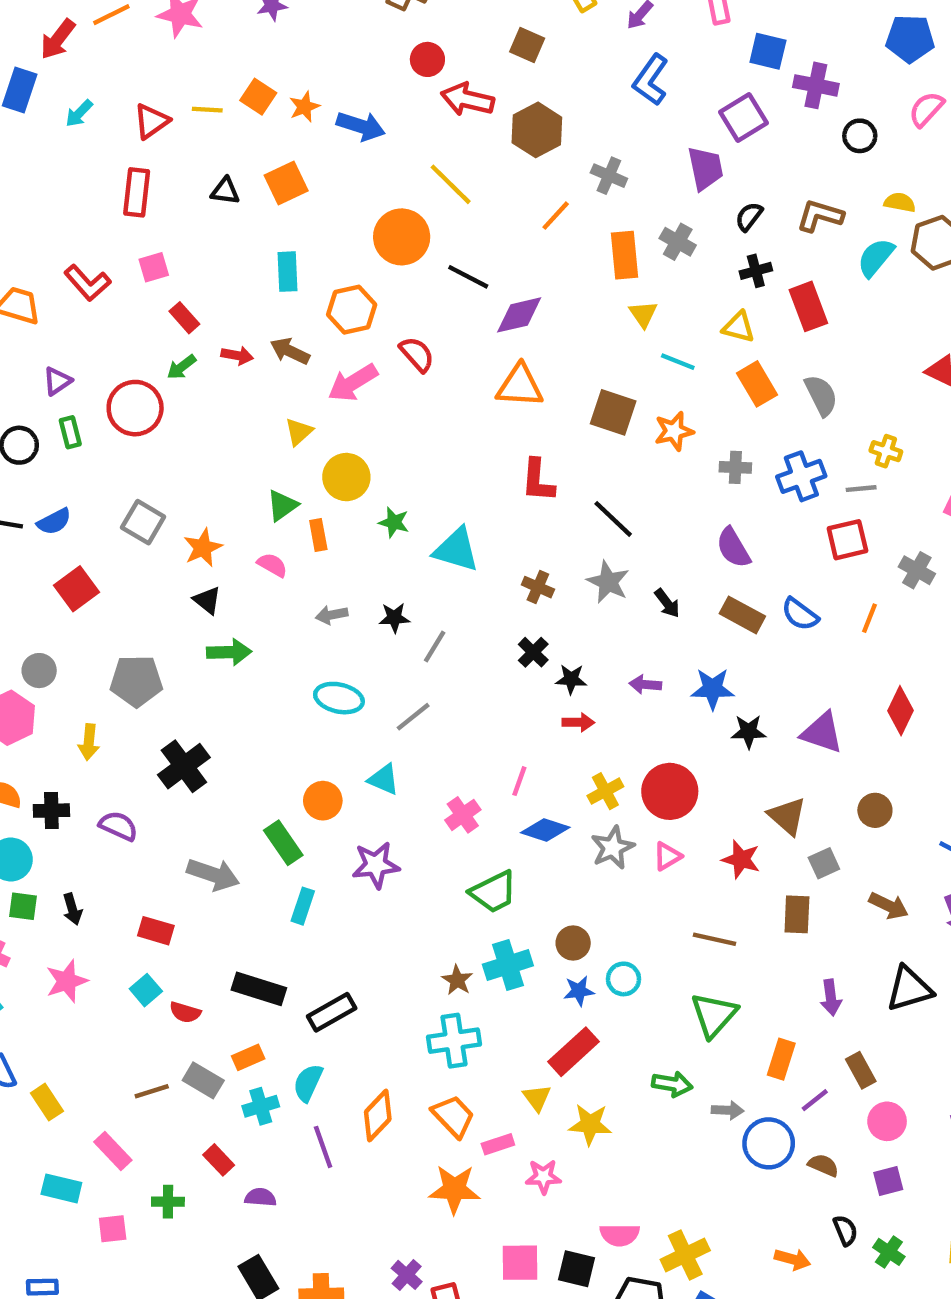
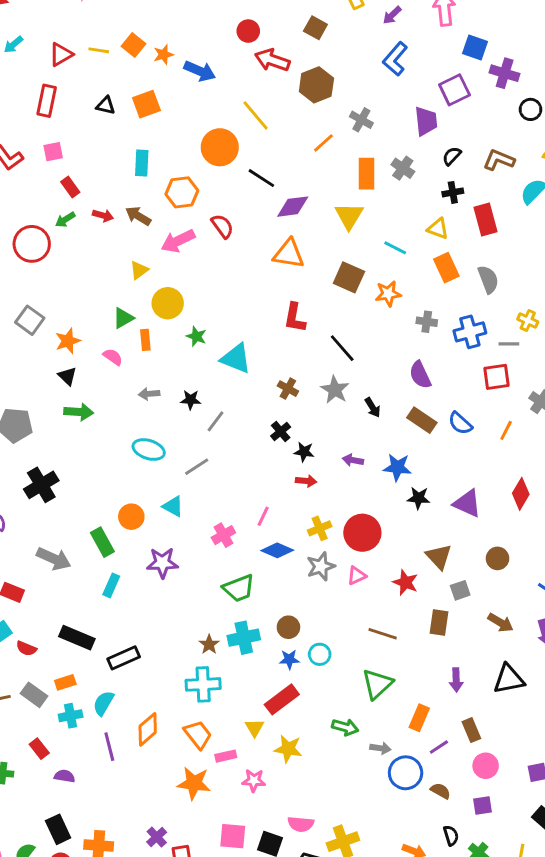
yellow triangle: (643, 314) -> (349, 216), moved, size x1.5

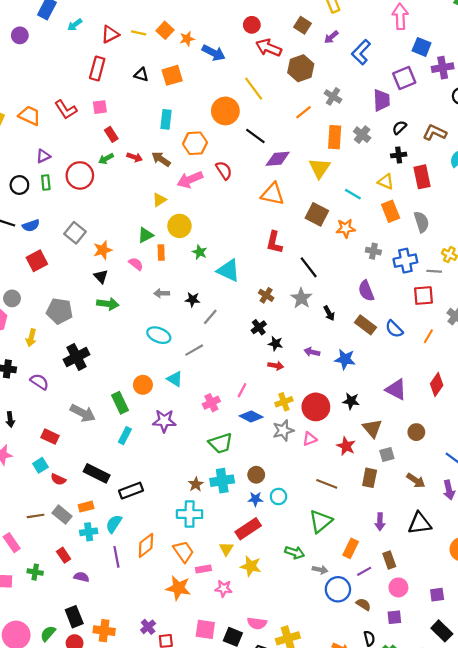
purple arrow: (392, 15) -> (331, 37), moved
purple cross: (505, 73) -> (443, 68), turned -30
black star: (419, 498) -> (351, 401), moved

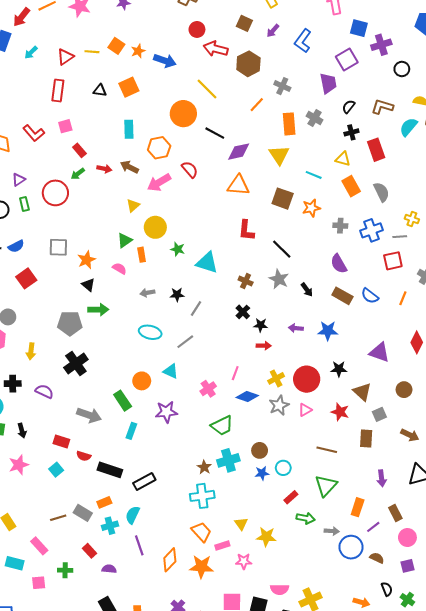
gray square: (75, 233) -> (58, 247), turned -30
gray pentagon: (59, 311) -> (70, 323), moved
red semicircle: (58, 479) -> (84, 456), moved
red rectangle: (248, 529) -> (291, 497), moved, size x0.6
orange diamond: (146, 545) -> (170, 560), moved

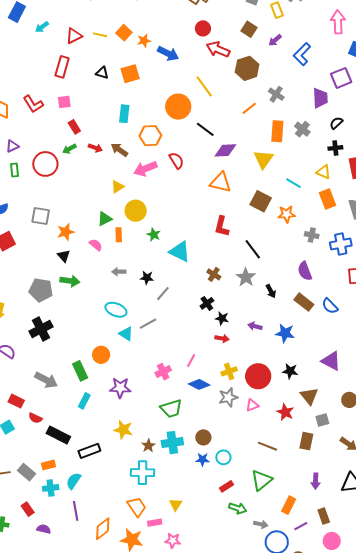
cyan triangle: (171, 371) -> (126, 334), moved
yellow star: (266, 537) -> (123, 430), moved

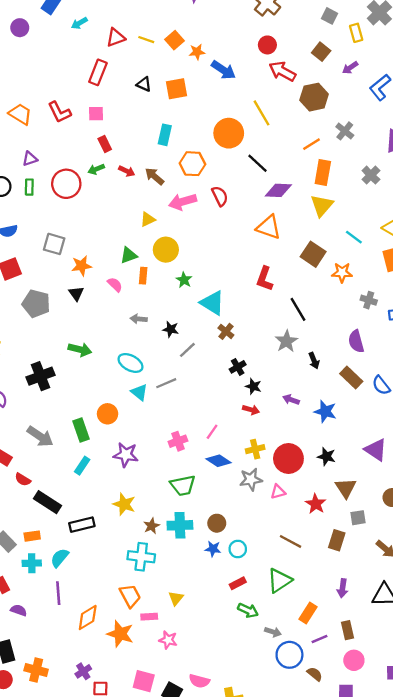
orange rectangle: (277, 131) -> (323, 172), moved
brown cross: (214, 274) -> (226, 331), moved
green arrow: (70, 281) -> (80, 349), moved
gray pentagon: (41, 290) -> (36, 304), moved

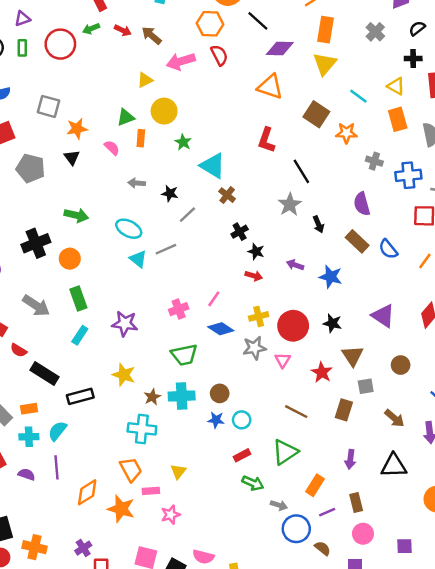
orange hexagon: (192, 164) -> (210, 24), moved
orange circle: (108, 414) -> (70, 259), moved
pink triangle: (278, 492) -> (283, 360), turned -42
purple semicircle: (19, 610) -> (27, 474), moved
pink star: (168, 640) -> (171, 515), turned -30

